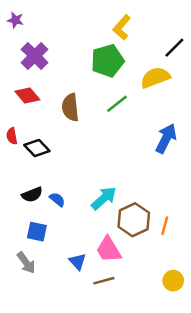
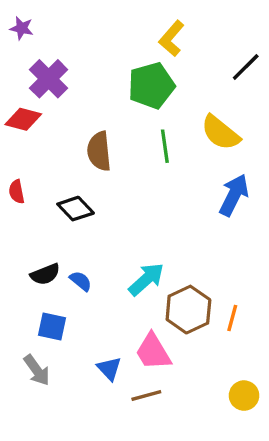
yellow semicircle: (155, 77) -> (220, 133), moved, turned -120
red diamond: (27, 95) -> (23, 119), moved, turned -35
green line: (117, 104) -> (165, 146), turned -60
black diamond: (37, 148) -> (76, 209), moved

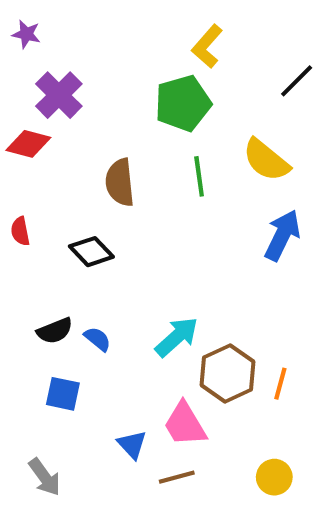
gray arrow: (37, 370) -> (45, 477), moved
yellow circle: (244, 396) -> (274, 477), moved

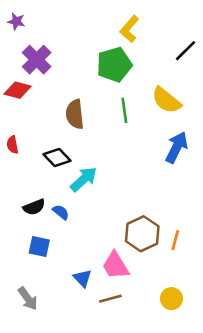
cyan arrow: (177, 337) -> (84, 179), moved

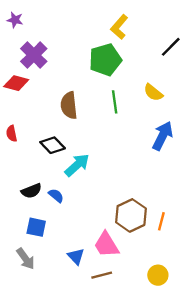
yellow semicircle: (166, 100) -> (153, 92), size x0.7
gray arrow: (28, 299) -> (26, 259), moved

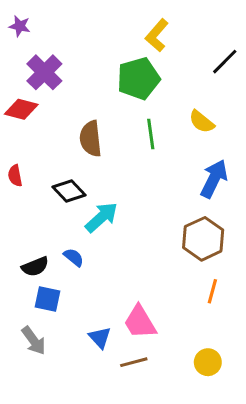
black semicircle: (31, 191) -> (35, 267), moved
brown hexagon: (131, 215) -> (203, 239), moved

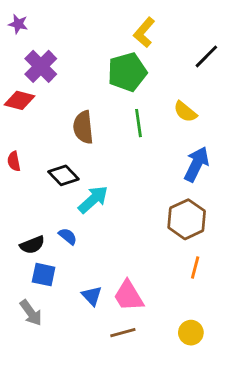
blue triangle: (100, 338) -> (92, 296), moved

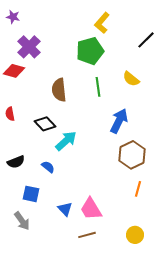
blue arrow: (197, 164) -> (119, 121), moved
black semicircle: (32, 245) -> (16, 162), moved

